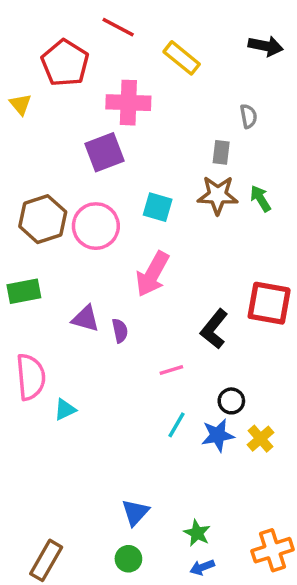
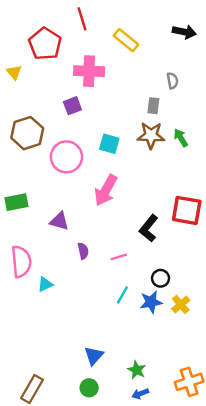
red line: (118, 27) -> (82, 19), turned 45
purple square: (104, 152) -> (72, 106), size x0.7
brown hexagon: (43, 219) -> (27, 133), moved
purple semicircle: (120, 331) -> (83, 251), moved

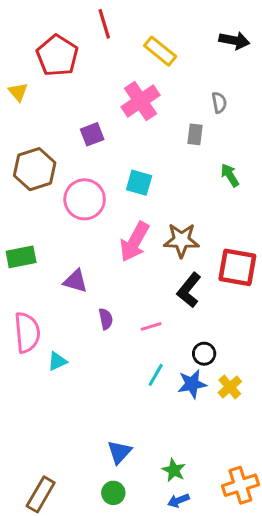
pink cross: (89, 71) -> (141, 101), moved, turned -36
brown star: (151, 135) -> (181, 240), moved

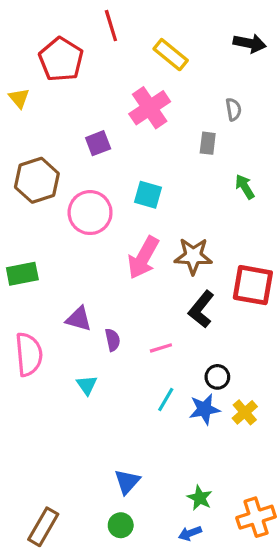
purple triangle: (75, 281) -> (79, 319), moved
cyan triangle: (57, 361) -> (87, 385), moved, turned -40
green star: (174, 470) -> (200, 498), moved

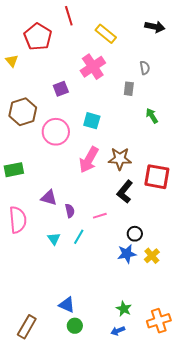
cyan line: (166, 399) -> (79, 237), moved
blue triangle: (127, 482) -> (67, 305), moved, turned -48

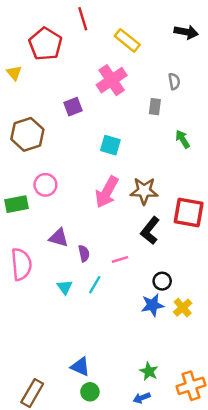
pink circle: (56, 132) -> (45, 185), moved, size x0.7

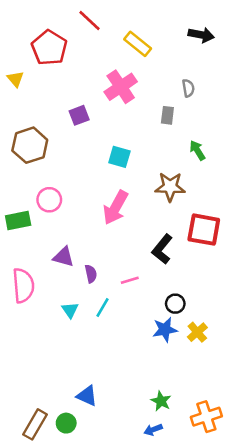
red line: (83, 19) -> (90, 21), turned -30
brown star: (144, 191) -> (170, 187), moved
green circle: (90, 392) -> (66, 423), moved

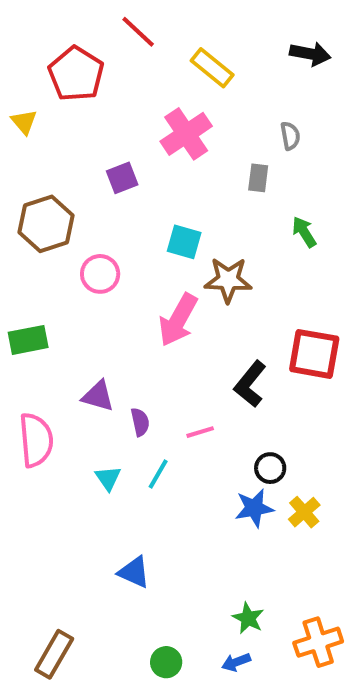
brown star: (170, 187) -> (228, 280), moved
pink circle: (49, 200) -> (100, 274), moved
blue triangle: (87, 396) -> (134, 572), moved
green circle: (66, 423) -> (166, 662), moved

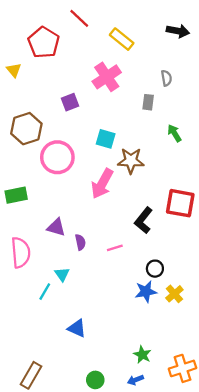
pink circle: (100, 274) -> (57, 157), size x1.5
cyan line: (158, 474) -> (45, 292), moved

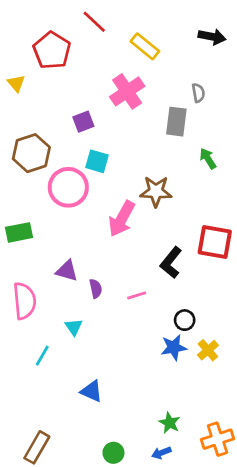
gray rectangle: (148, 102) -> (176, 122), size x1.5
cyan square: (106, 139) -> (97, 161), moved
cyan line: (45, 292) -> (42, 356), moved

